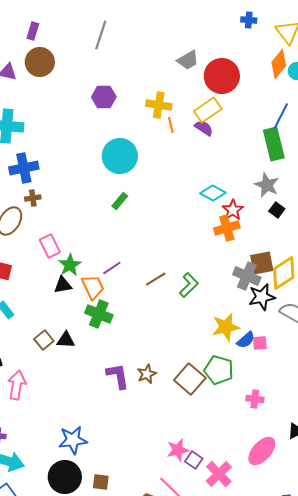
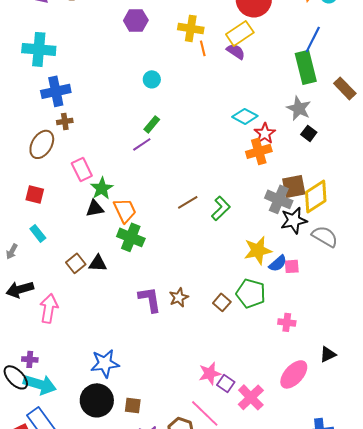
cyan circle: (120, 156) -> (152, 79), size x0.5
purple line: (112, 268) -> (142, 144), moved
brown square: (190, 379) -> (222, 302), size x0.6

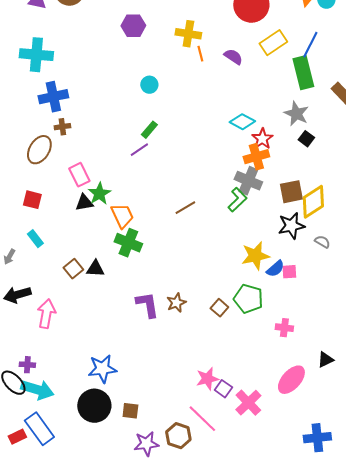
yellow rectangle: (240, 33) -> (273, 43), moved
gray cross: (279, 199) -> (248, 181), moved
black triangle: (95, 208) -> (84, 203), moved
green L-shape: (221, 208) -> (237, 200), moved
gray semicircle: (325, 236) -> (322, 242), size x0.6

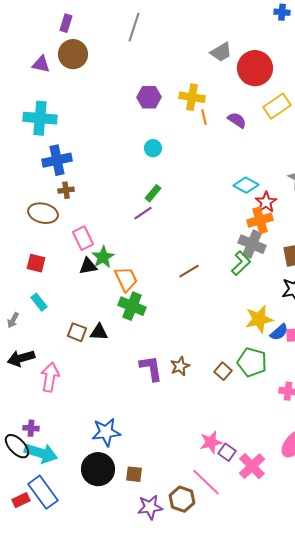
purple hexagon: (133, 26) -> (149, 97), moved
brown ellipse: (39, 150) -> (43, 213), turned 72
brown square: (73, 269) -> (77, 332), turned -30

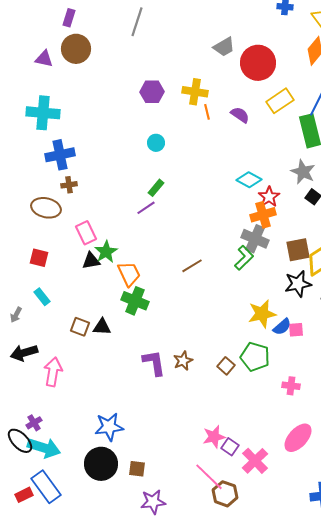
purple cross: (31, 428) -> (34, 423), turned -35
brown hexagon: (182, 499) -> (225, 494), moved

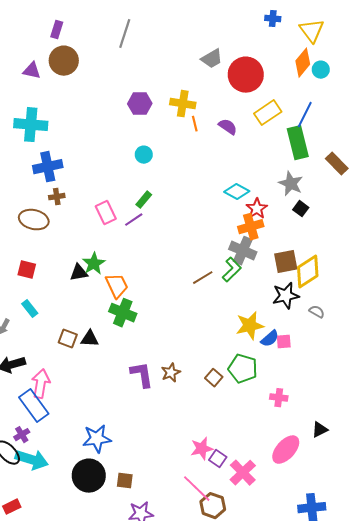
pink rectangle: (86, 233) -> (106, 213), moved
brown line: (192, 266) -> (203, 278), moved
blue rectangle: (46, 487) -> (34, 406), moved

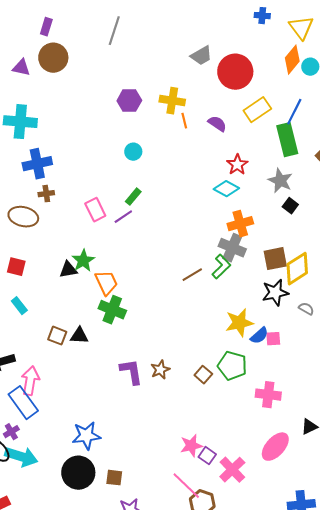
red star: (257, 209) -> (237, 165), moved
pink cross: (279, 398) -> (268, 395), size x1.4

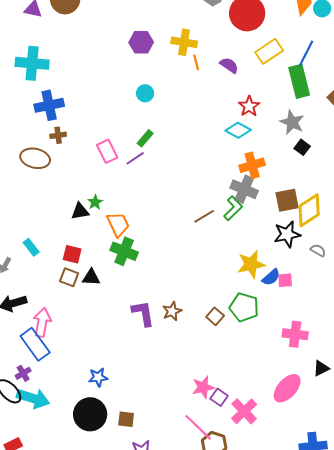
green star: (83, 261) -> (95, 202), size x0.7
red square: (16, 267) -> (72, 254), moved
pink cross: (268, 395) -> (295, 334), moved
blue star: (86, 436) -> (98, 377), size x0.7

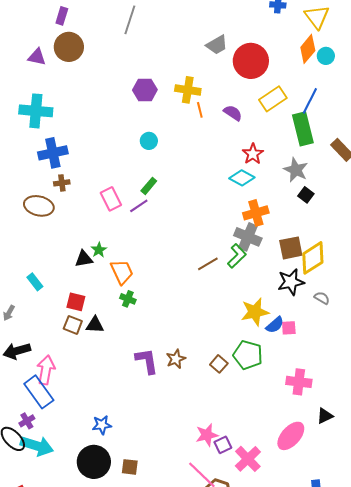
cyan rectangle: (31, 247) -> (35, 282), moved
green cross: (124, 251) -> (128, 299), size x0.6
purple square: (219, 397) -> (223, 445), turned 30

